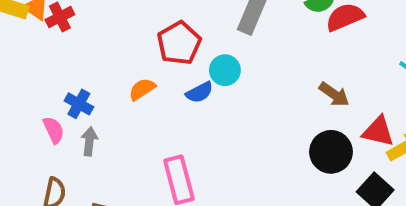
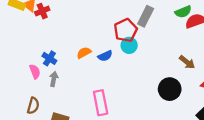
red pentagon: (179, 43) -> (126, 30), moved
blue semicircle: (200, 92) -> (105, 56), moved
black circle: (331, 152) -> (170, 89), moved

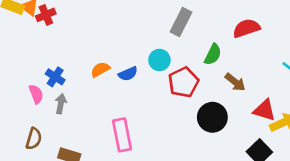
green semicircle: (183, 12) -> (213, 54), moved, turned -42
red pentagon: (126, 30) -> (183, 82), moved

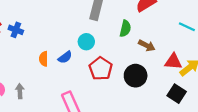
orange semicircle: (100, 69) -> (44, 59), turned -48
blue cross: (55, 77) -> (16, 30), moved
red pentagon: (183, 82) -> (101, 69), moved

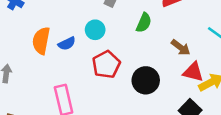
brown arrow: (147, 46) -> (181, 47), moved
orange semicircle: (44, 59) -> (41, 41), size x1.5

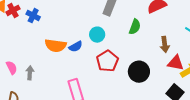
orange semicircle: (41, 41) -> (56, 46), turned -90
brown arrow: (181, 47) -> (165, 44), turned 49

